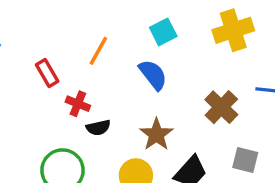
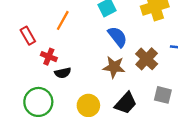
blue semicircle: (153, 75) -> (117, 37), moved
brown star: (156, 134) -> (114, 67), moved, turned -30

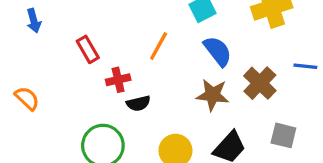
orange line: (63, 20) -> (159, 46), moved
red cross: (49, 57) -> (118, 80), turned -35

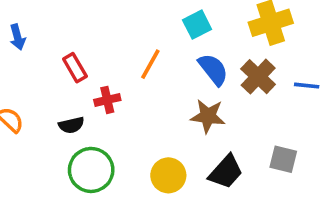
brown cross: (260, 83) -> (258, 77), moved
black semicircle: (138, 103) -> (71, 125), moved

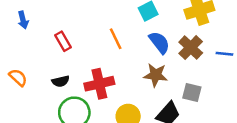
orange line: (150, 64) -> (116, 39), turned -55
red cross: (107, 100) -> (99, 84), moved, size x1.6
gray square: (283, 159) -> (192, 92), moved

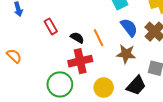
orange line: (116, 39) -> (99, 38), moved
black semicircle: (61, 81) -> (77, 38), moved, turned -136

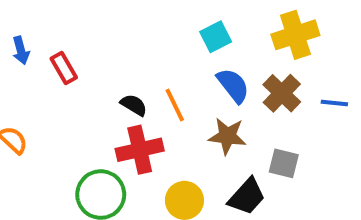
red rectangle: (51, 26) -> (64, 68), moved

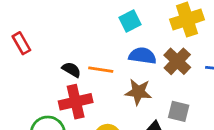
blue semicircle: (233, 85) -> (142, 56), turned -44
orange line: (175, 105) -> (101, 70), turned -55

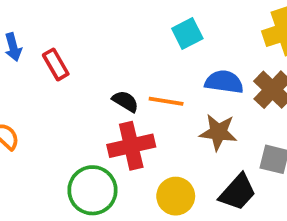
cyan square: (130, 21) -> (187, 34), moved

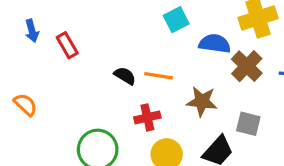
blue semicircle: (224, 82) -> (215, 44), moved
red cross: (131, 146) -> (147, 117), moved, size x0.7

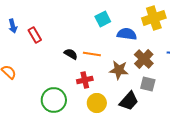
brown cross: (247, 66) -> (144, 59), moved

